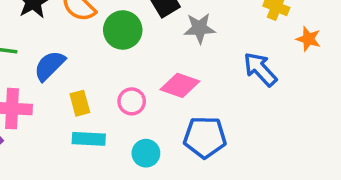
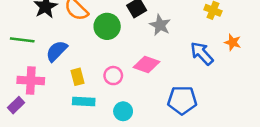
gray star: (199, 28) -> (160, 25), turned 30
orange star: (308, 39) -> (233, 42), moved
blue pentagon: (205, 137) -> (182, 100), moved

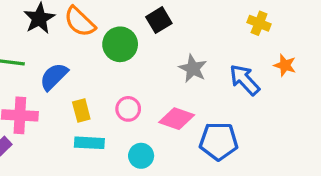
gray star: (160, 25) -> (193, 69), moved
pink diamond: (146, 64) -> (177, 119), moved

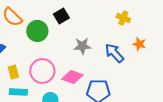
gray star: (193, 69) -> (82, 46), turned -30
pink circle: (128, 109) -> (42, 71), size x1.6

